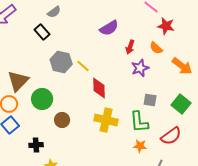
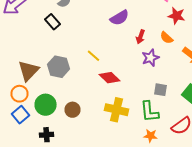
gray hexagon: (61, 62) -> (58, 67), moved
red diamond: (99, 88) -> (110, 78), turned -45
green circle: (42, 99) -> (46, 105), moved

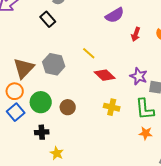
purple star: (150, 58) -> (139, 76), moved, turned -30
yellow cross: (116, 110) -> (112, 107), size x0.7

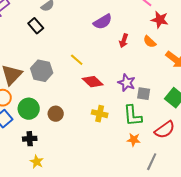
yellow star: (57, 153) -> (37, 162), moved

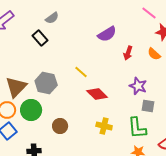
purple star: (127, 83) -> (138, 86), moved
green circle: (29, 109) -> (31, 110), moved

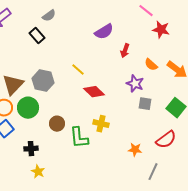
orange semicircle: (154, 54) -> (151, 65), moved
green L-shape: (137, 128) -> (79, 138), moved

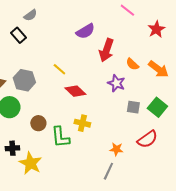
red star: (161, 30) -> (156, 29), moved, turned 30
red arrow: (125, 51) -> (106, 50), size x1.6
gray square: (145, 104) -> (133, 107), moved
yellow star: (38, 172) -> (30, 163), moved, size x1.6
gray line: (153, 172) -> (108, 171), moved

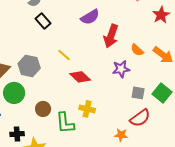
black rectangle: (18, 35) -> (43, 21), moved
purple star: (116, 83) -> (121, 69), turned -30
red semicircle: (147, 139) -> (140, 118), moved

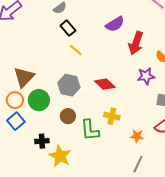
yellow line: (64, 55) -> (76, 50), moved
gray hexagon: (29, 66) -> (69, 85), moved
orange star: (121, 135) -> (137, 136), moved

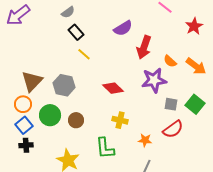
purple star: (146, 76) -> (154, 80), size x1.4
gray hexagon: (69, 85) -> (64, 85), moved
green circle: (39, 100) -> (50, 115), moved
green L-shape: (90, 130) -> (105, 148), moved
black cross: (42, 141) -> (26, 145), moved

